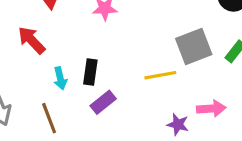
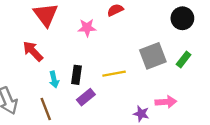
yellow line: (160, 75) -> (114, 74), moved

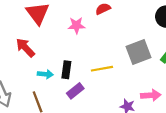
cyan arrow: (54, 80) -> (45, 74), turned -72

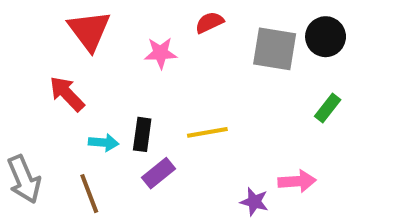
gray square: (138, 52) -> (275, 49), moved, turned 30

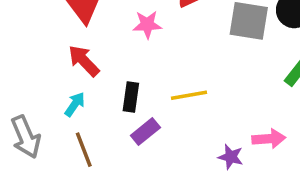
red arrow: (67, 94) -> (84, 61), moved
cyan arrow: (104, 143) -> (75, 104), moved, turned -60

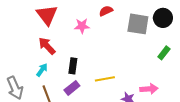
yellow line: (189, 95) -> (105, 79), moved
purple rectangle: (145, 131) -> (72, 88), moved

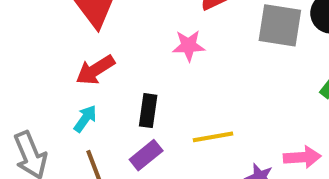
pink star: (82, 26) -> (189, 46), moved
red arrow: (47, 46) -> (95, 70), turned -78

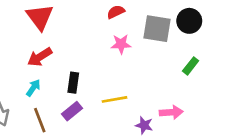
pink star: (189, 46) -> (121, 44), moved

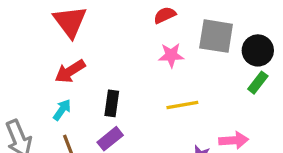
black circle: (189, 21) -> (258, 50), moved
yellow line: (115, 99) -> (182, 105), moved

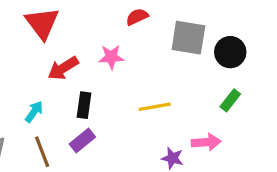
pink star: (171, 55) -> (111, 57), moved
red arrow: (70, 71) -> (63, 68), moved
green rectangle: (258, 83) -> (230, 100), moved

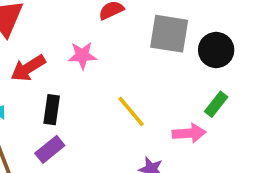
yellow line: (155, 107) -> (131, 111), turned 60
pink arrow: (206, 142) -> (189, 133), moved

